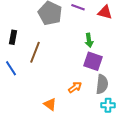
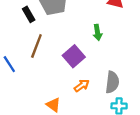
black rectangle: (13, 37) -> (29, 14), moved, turned -40
purple square: (93, 61) -> (74, 56), moved, turned 30

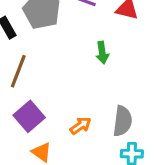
purple square: (74, 56) -> (29, 116), moved

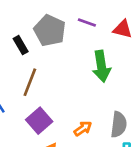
green arrow: (102, 53) -> (101, 66), size x1.6

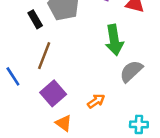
gray semicircle: (119, 125) -> (131, 71), moved, turned -140

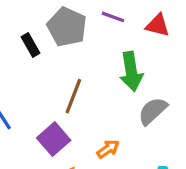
brown line: (44, 56) -> (73, 96), moved

